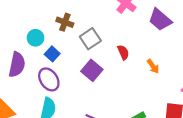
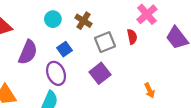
cyan circle: (35, 38) -> (53, 19), moved
red semicircle: (123, 52) -> (132, 37), moved
orange arrow: (153, 66) -> (150, 90), moved

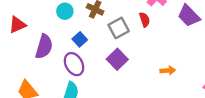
orange arrow: (150, 90) -> (168, 70), turned -64

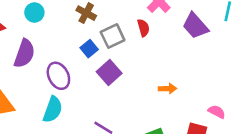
cyan circle: (65, 11) -> (34, 12), moved
blue square: (80, 39) -> (89, 49), moved

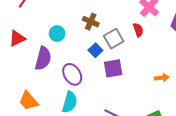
cyan circle: (34, 12) -> (57, 34), moved
purple square: (109, 72) -> (113, 68), turned 36

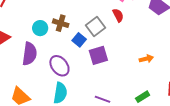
brown cross: (91, 22) -> (61, 23), moved

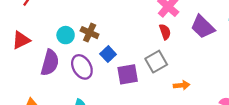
red semicircle: (118, 15) -> (165, 32), moved
gray square: (95, 26) -> (156, 62), moved
purple ellipse: (59, 66) -> (82, 67), moved

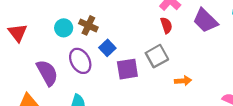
red triangle: (21, 40) -> (18, 33), turned -42
purple semicircle: (50, 63) -> (47, 73), moved, turned -45

